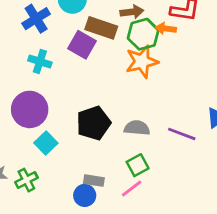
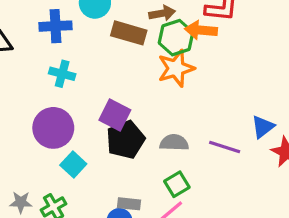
blue cross: (36, 19) -> (55, 26), turned 32
orange arrow: (166, 29) -> (201, 30), size x1.4
purple square: (82, 45) -> (115, 115), moved

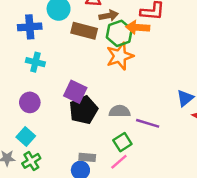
purple circle: (53, 128) -> (30, 102), size x0.7
purple line: (225, 147) -> (148, 123), moved
cyan square: (73, 164) -> (26, 136), moved

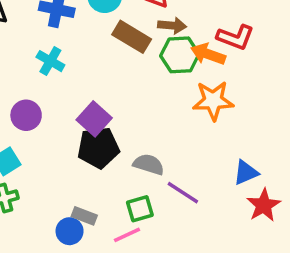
orange star: (120, 56) -> (213, 101), moved

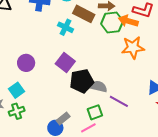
cyan cross: (50, 61) -> (65, 27), moved
black pentagon: (98, 148) -> (82, 81), moved
gray rectangle: (84, 216) -> (63, 118), turned -56

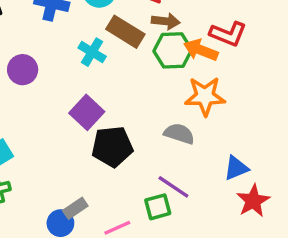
purple circle: (26, 63) -> (23, 70), moved
gray semicircle: (98, 87) -> (179, 134), moved
green square: (95, 112) -> (158, 207), moved

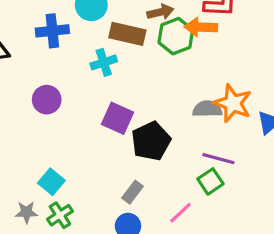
cyan cross: (92, 52) -> (104, 62), turned -30
orange star: (205, 96) -> (233, 103), moved, turned -30
gray rectangle: (75, 208) -> (133, 192), moved

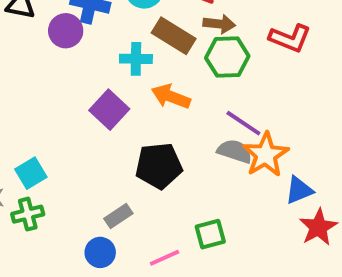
orange arrow: (201, 27) -> (171, 97), moved
purple circle: (47, 100) -> (66, 31), moved
purple square: (118, 118) -> (109, 110), moved
purple line: (218, 159) -> (243, 123), moved

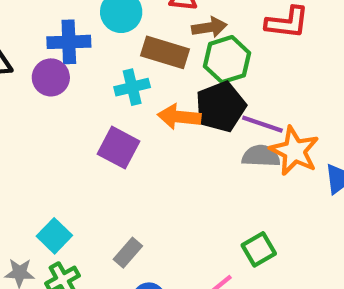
black pentagon: (159, 166) -> (221, 107), moved
gray rectangle: (118, 216) -> (128, 253), moved

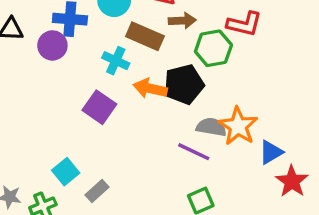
green hexagon: (227, 60) -> (213, 48), moved
cyan cross: (132, 87) -> (116, 61), turned 32
purple line: (262, 124) -> (194, 152), moved
cyan square: (54, 236) -> (66, 172), moved

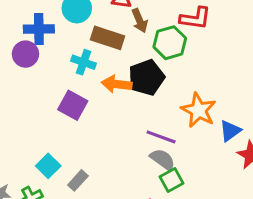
brown arrow: (182, 21) -> (140, 21), turned 75
gray semicircle: (211, 127) -> (163, 160), moved, turned 32

